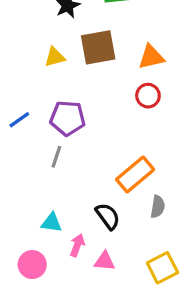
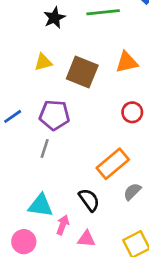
brown square: (98, 47) -> (82, 72), moved, turned 32
red circle: (148, 96) -> (132, 112), moved
gray semicircle: (158, 207) -> (132, 192), turned -144
cyan triangle: (51, 223) -> (40, 205), size x1.4

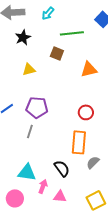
black star: (54, 18) -> (23, 37), moved
brown square: (82, 72) -> (57, 53), moved, size x0.6
red circle: (132, 112) -> (86, 112), moved
orange rectangle: (113, 164) -> (79, 142), turned -45

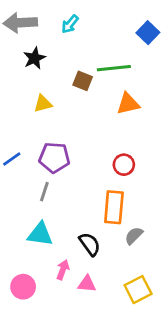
green line: (72, 33) -> (114, 68), moved
cyan triangle: (27, 172) -> (40, 234), moved

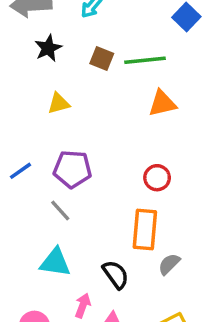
brown square: (83, 81) -> (102, 58), moved
gray line: (44, 192) -> (60, 211), turned -60

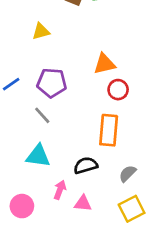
orange triangle: (162, 103) -> (105, 64), moved
gray semicircle: (169, 264) -> (128, 174), moved
black semicircle: (116, 274) -> (86, 165), turned -70

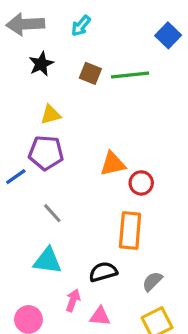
orange triangle: (105, 64) -> (113, 164), moved
purple pentagon: (52, 83) -> (46, 153), moved

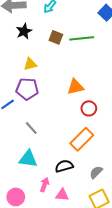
orange triangle: (113, 164) -> (75, 87), moved
orange rectangle: (130, 231) -> (82, 139), turned 40

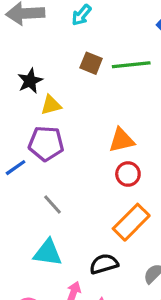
black star: (24, 31) -> (30, 81), moved
red circle: (89, 108) -> (128, 174), moved

